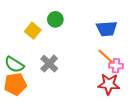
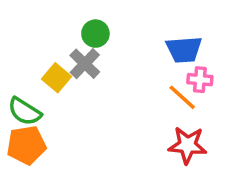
yellow square: (33, 31) -> (56, 78), moved
gray cross: (49, 64) -> (85, 64), moved
pink cross: (116, 66) -> (200, 80), moved

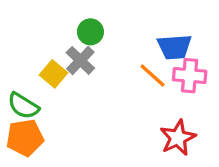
pink cross: (200, 80) -> (190, 76), size x1.4
orange line: (182, 97) -> (153, 76), moved
red star: (187, 145) -> (178, 138), turned -30

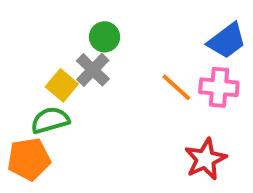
blue trapezoid: (174, 47) -> (227, 41), moved, turned -33
green semicircle: (23, 106) -> (50, 120), moved, turned 132

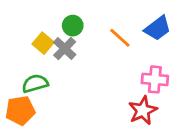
yellow square: (62, 85) -> (43, 43), moved
orange line: (176, 87) -> (120, 38), moved
pink cross: (219, 87) -> (155, 79), moved

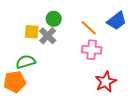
yellow square: (43, 43) -> (32, 32), turned -35
pink cross: (155, 79) -> (92, 50), moved

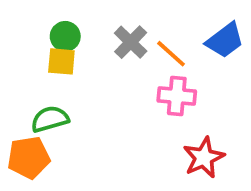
green circle: (54, 19) -> (65, 36), moved
gray cross: (48, 36) -> (131, 42), moved

